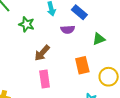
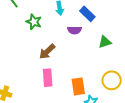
orange rectangle: (82, 65) -> (78, 86), moved

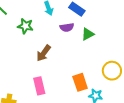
green triangle: (105, 42) -> (88, 34), moved
pink rectangle: (48, 78) -> (39, 86), moved

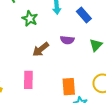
purple semicircle: (67, 27) -> (67, 40), moved
green triangle: (88, 34) -> (96, 45), moved, turned -32

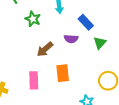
blue rectangle: (84, 15) -> (86, 22), moved
orange rectangle: (69, 87) -> (63, 73), moved

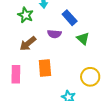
green star: (33, 19) -> (26, 15), moved
green triangle: (100, 43) -> (83, 39), turned -32

